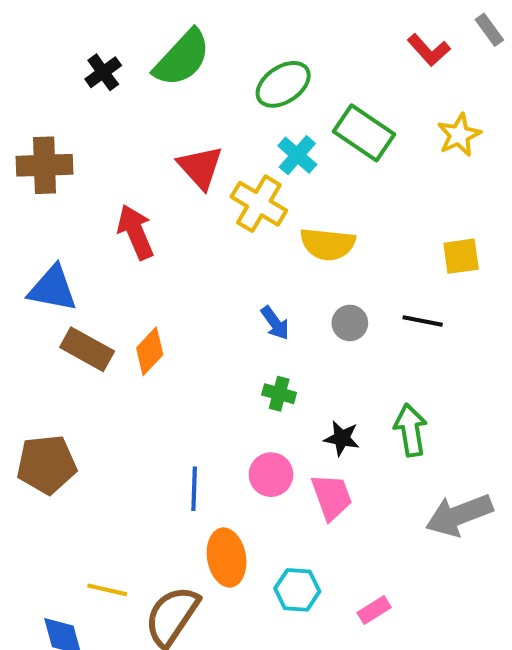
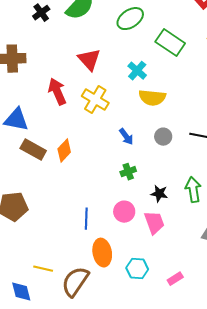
cyan cross: (297, 155) -> (137, 71), moved
yellow cross: (259, 204) -> (95, 100), moved
green cross: (279, 394) -> (128, 172), turned -35

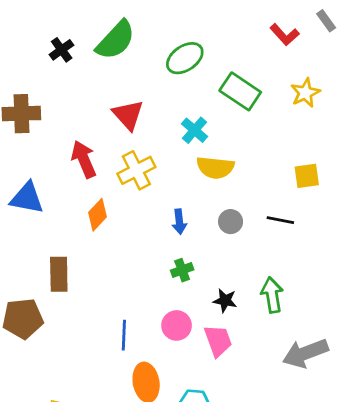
yellow cross: (95, 100) -> (136, 170), turned 32
blue arrow: (126, 137) -> (179, 222), turned 30
brown rectangle: (33, 150) -> (59, 274), moved, turned 60
orange diamond: (64, 151) -> (98, 215), moved

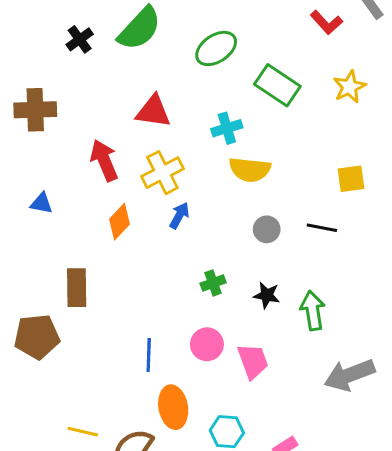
red triangle: (128, 115) -> (153, 111), turned -40
cyan cross: (195, 130) -> (227, 128), turned 32
blue triangle: (27, 198) -> (41, 203), size x0.6
blue arrow: (179, 222) -> (179, 216), moved, turned -145
black star: (225, 301) -> (267, 295), moved

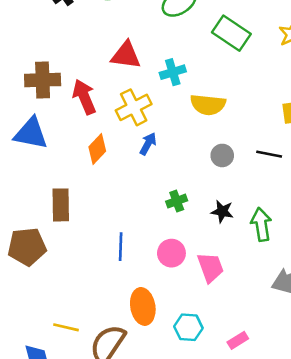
brown cross: (35, 110) -> (43, 80), moved
cyan cross: (227, 128) -> (173, 72), moved
blue triangle: (41, 203) -> (31, 133), size x1.8
blue line: (149, 355) -> (121, 247), moved

